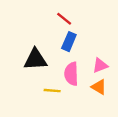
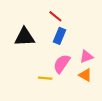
black triangle: (35, 59) -> (25, 37), moved
pink semicircle: (71, 74) -> (62, 64), turned 36

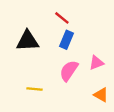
orange triangle: (85, 75) -> (101, 95), moved
yellow line: (45, 78) -> (34, 89), moved

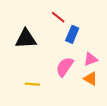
blue rectangle: (67, 40) -> (72, 34), moved
orange triangle: (101, 95) -> (91, 79), moved

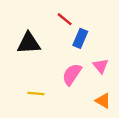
pink triangle: (91, 59) -> (101, 66), turned -48
orange triangle: (91, 79) -> (103, 101), moved

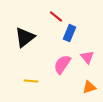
black triangle: (29, 43) -> (25, 37), turned -35
orange triangle: (103, 101) -> (89, 87), turned -48

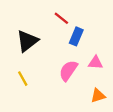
pink triangle: (87, 57) -> (96, 63), turned -48
yellow line: (31, 81) -> (23, 79), moved, turned 56

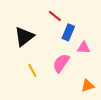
pink triangle: (96, 63) -> (84, 48), moved
yellow line: (23, 79) -> (32, 70), moved

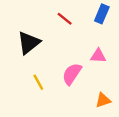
blue rectangle: (68, 32) -> (102, 14), moved

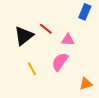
red line: (65, 19) -> (46, 29), moved
pink triangle: (98, 56) -> (68, 40), moved

